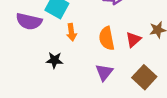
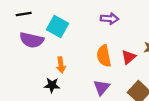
orange arrow: (71, 32) -> (61, 65), moved
black star: (54, 60) -> (52, 85), moved

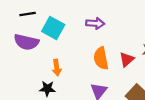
black line: (24, 14) -> (28, 14), moved
purple arrow: (109, 19) -> (95, 23), moved

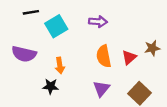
cyan square: (53, 28) -> (56, 26), turned 30
purple semicircle: (26, 42) -> (24, 54), moved

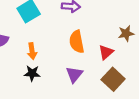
red triangle: (129, 57) -> (106, 52), moved
black star: (51, 86) -> (32, 73), moved

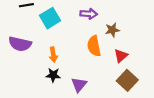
brown star: (126, 33) -> (112, 30), moved
purple triangle: (74, 75) -> (79, 85), moved

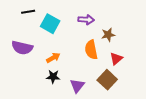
cyan square: (50, 18) -> (50, 24), turned -30
orange arrow: (53, 55) -> (53, 58), turned -112
brown square: (127, 80) -> (107, 80), moved

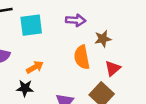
cyan square: (50, 24) -> (31, 25), turned -36
black star: (53, 77) -> (25, 88), moved

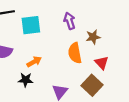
purple arrow: (76, 20) -> (70, 21), turned -112
red triangle: (113, 68) -> (102, 63), turned -32

